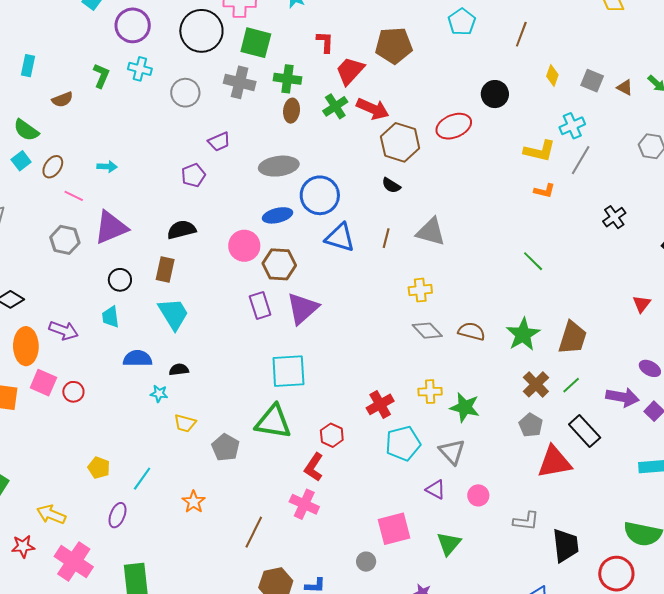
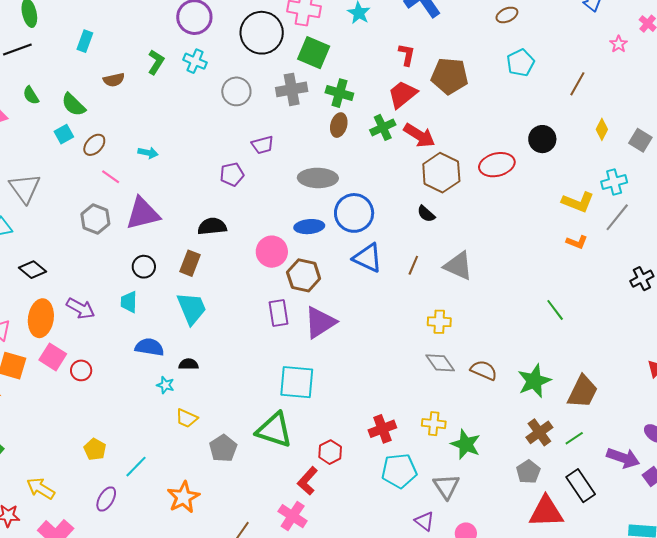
red L-shape: (325, 42) -> (407, 55), moved
gray cross: (240, 82) -> (292, 89), turned -32
orange star: (194, 502) -> (183, 497), size x1.4

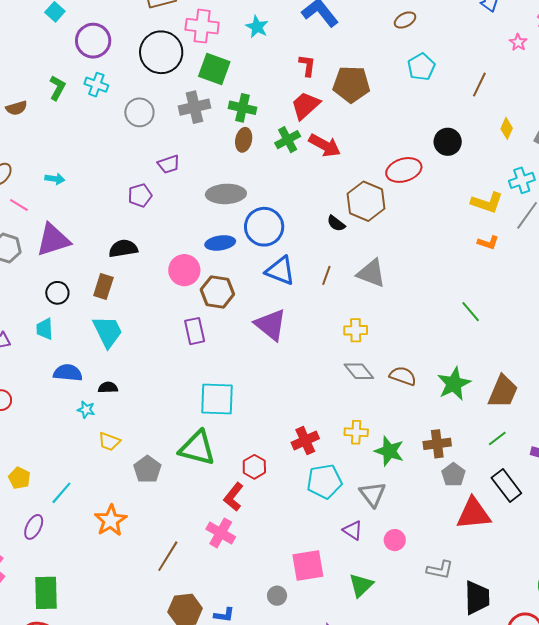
brown hexagon: (441, 173) -> (366, 201), moved
purple triangle: (320, 322) -> (271, 325), moved, turned -45
brown cross: (539, 432) -> (437, 444), moved, turned 32

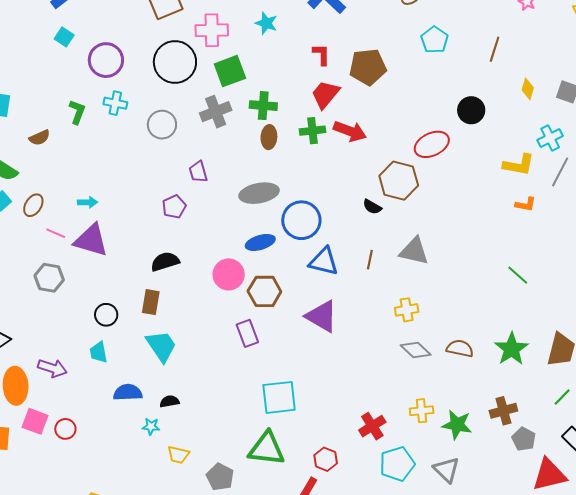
green square: (214, 69) -> (230, 71), turned -32
green cross: (288, 140) -> (312, 131), turned 30
purple trapezoid: (169, 164) -> (198, 172), turned 100
purple triangle: (53, 240) -> (91, 240), moved, turned 42

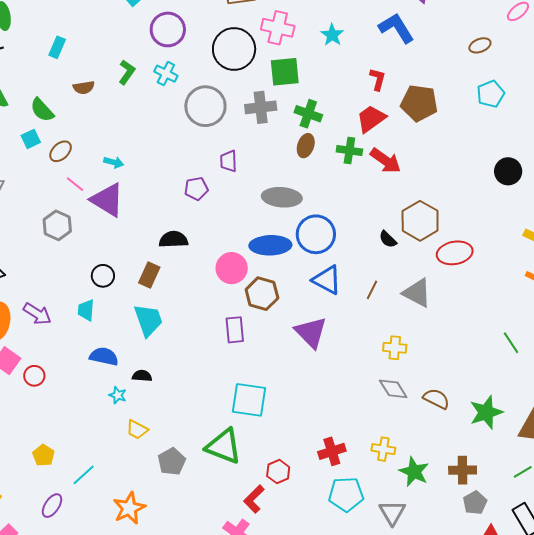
gray circle: (162, 125) -> (205, 106), size x1.4
red ellipse: (432, 144) -> (455, 253), moved
blue ellipse: (260, 242) -> (270, 245), size x1.4

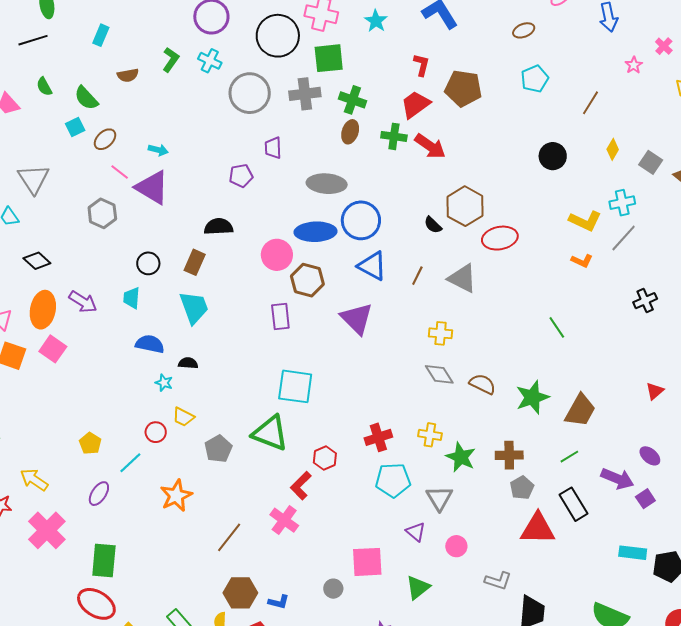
red circle: (34, 376) -> (156, 432), moved

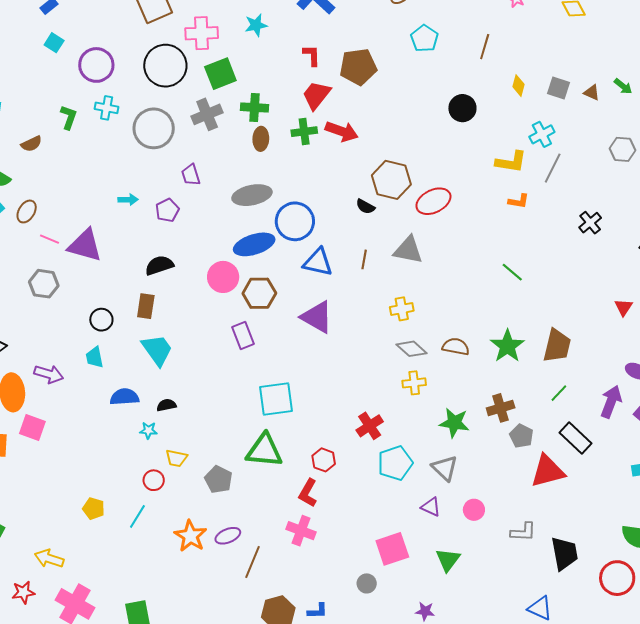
cyan star: (376, 21) -> (256, 25), turned -30
cyan arrow: (158, 150) -> (128, 200), moved
yellow cross: (430, 435) -> (414, 383), moved
purple arrow: (617, 479) -> (611, 402), turned -76
purple ellipse: (99, 494) -> (228, 536), moved, turned 50

